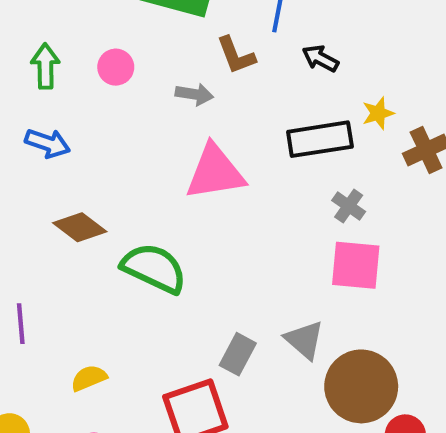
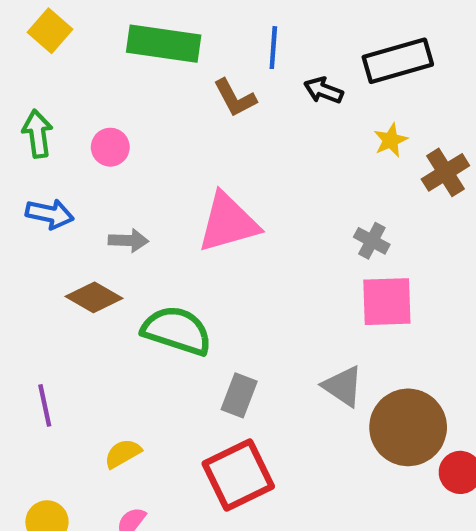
pink circle: (116, 67) -> (110, 147), moved
gray arrow: (194, 94) -> (128, 240), moved
black rectangle: (320, 139) -> (398, 61), moved
gray rectangle: (238, 354) -> (239, 395), moved

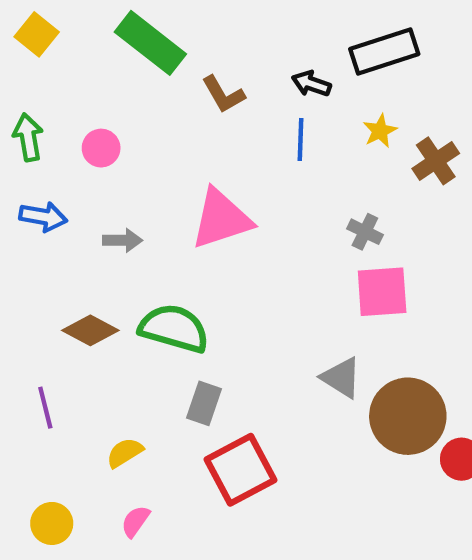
green rectangle: (164, 44) -> (150, 43), turned 32
blue line: (273, 48) -> (301, 139), moved
brown diamond: (94, 297) -> (90, 330), moved
gray rectangle: (239, 395) -> (204, 403), moved

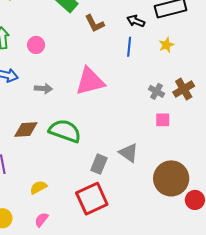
brown cross: (436, 161) -> (184, 89), moved
pink square: (382, 292) -> (163, 120), size x0.6
brown diamond: (90, 330) -> (26, 130), turned -35
gray triangle: (341, 378) -> (129, 153), moved
gray rectangle: (204, 403) -> (99, 164), moved

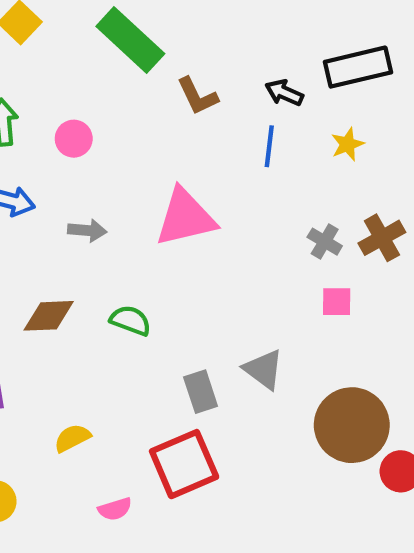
green semicircle: (65, 131) -> (130, 320), size x0.6
gray rectangle: (99, 164) -> (201, 392), turned -42
pink semicircle: (41, 220) -> (115, 509), moved, turned -147

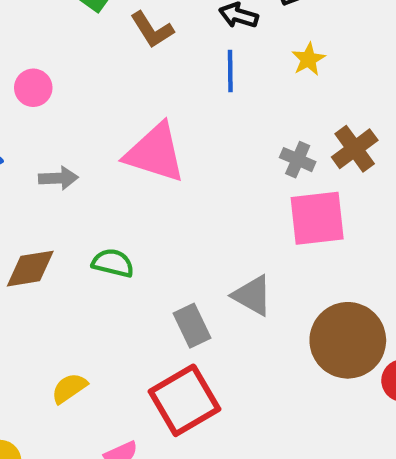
pink triangle: (185, 217) -> (155, 153), turned 38
pink square: (337, 302) -> (317, 218), size x1.8

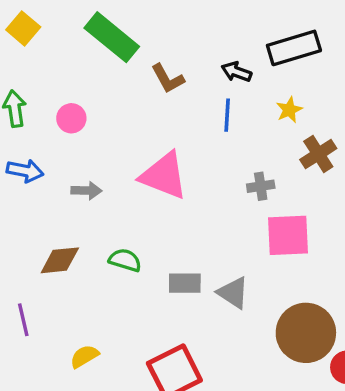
brown cross: (355, 149) -> (318, 154), moved
gray cross: (298, 160) -> (261, 186), moved, turned -36
gray rectangle: (192, 326) -> (185, 283), moved, turned -68

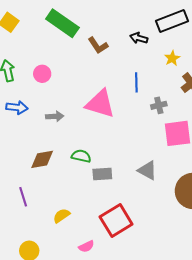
blue line: (227, 115) -> (136, 82), moved
gray rectangle: (185, 283) -> (102, 174), moved

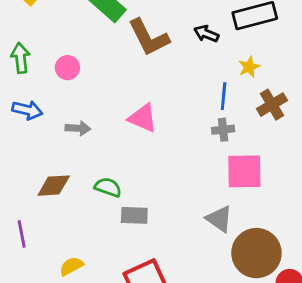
brown L-shape: (98, 45) -> (149, 37), size x1.5
blue line: (136, 82) -> (224, 96), moved
pink triangle: (100, 104) -> (143, 118), size x0.7
gray triangle: (147, 170) -> (219, 219), moved

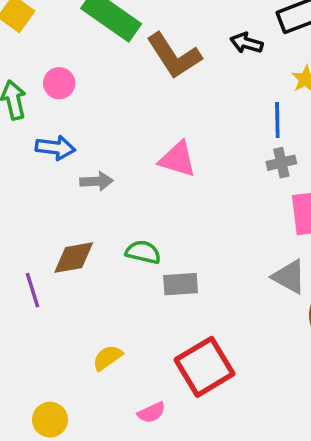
pink circle: (67, 68) -> (59, 83), moved
blue arrow: (27, 110) -> (55, 148), moved
purple line: (22, 234) -> (33, 290), moved

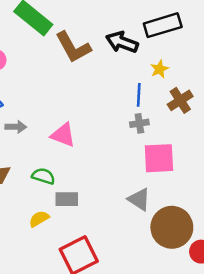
black arrow: (246, 43) -> (122, 42), size x1.5
pink triangle: (178, 159) -> (63, 135), moved
yellow semicircle: (108, 358) -> (39, 219), moved

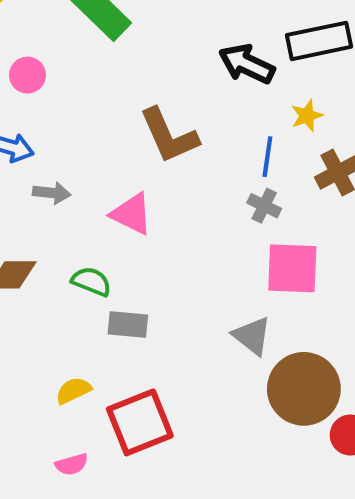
brown L-shape: (73, 47) -> (169, 136), moved
gray cross: (139, 123) -> (264, 206), turned 30
yellow semicircle: (39, 219) -> (73, 391), moved

